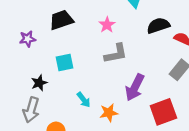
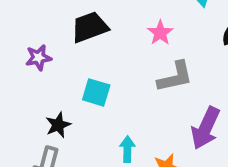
cyan square: (64, 62) -> (96, 92), turned 30
cyan arrow: (84, 100) -> (127, 149), turned -140

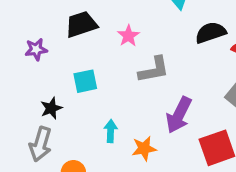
pink star: (160, 33) -> (128, 36), moved
cyan square: (96, 92) -> (85, 81), turned -30

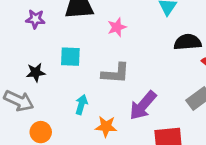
gray L-shape: (154, 70) -> (116, 73), moved
gray arrow: (40, 144) -> (19, 101), turned -96

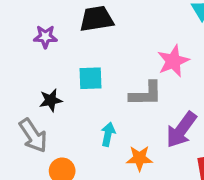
pink star: (117, 27) -> (173, 61), moved, size x1.4
gray arrow: (19, 101) -> (33, 135), turned 36

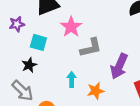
pink star: (173, 61) -> (71, 27), moved
cyan square: (91, 78) -> (38, 42), moved, turned 30

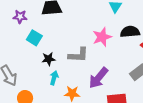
pink star: (71, 27) -> (102, 37), moved
black star: (29, 65) -> (49, 59), moved

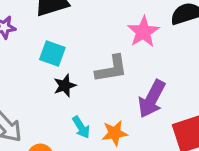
cyan square: (34, 38) -> (52, 53), moved
cyan arrow: (54, 78) -> (81, 127), moved, turned 144

